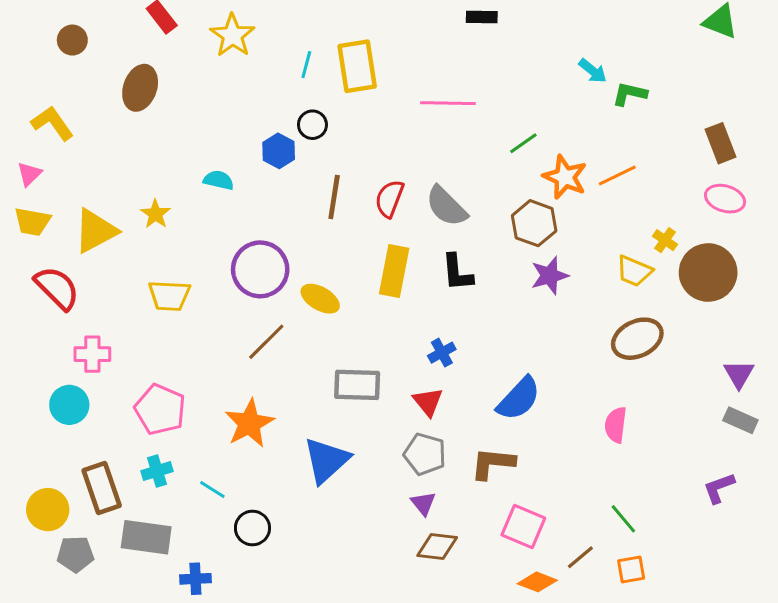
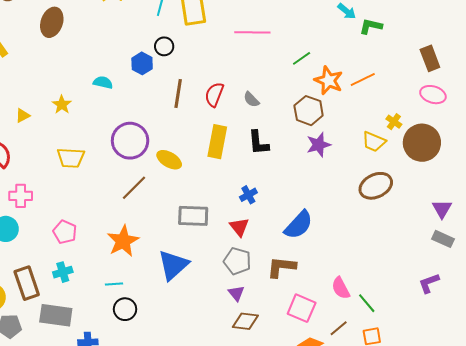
gray semicircle: (446, 206) -> (251, 100), size x0.6
yellow triangle: (95, 231) -> (23, 116), size x0.5
pink pentagon: (160, 409) -> (65, 232), size x0.7
pink semicircle: (616, 425) -> (341, 288), moved, turned -35
cyan line: (212, 490) -> (114, 284), moved, turned -36

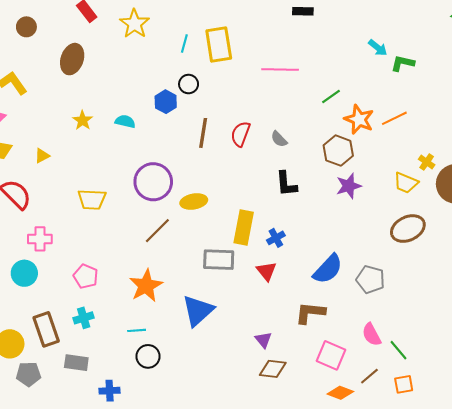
yellow star: (62, 105) -> (83, 120), moved
yellow rectangle: (217, 142) -> (244, 227), moved
yellow ellipse: (169, 160) -> (194, 201), turned -40
gray pentagon: (237, 261) -> (370, 279), moved
gray rectangle: (56, 315) -> (76, 363), size x0.7

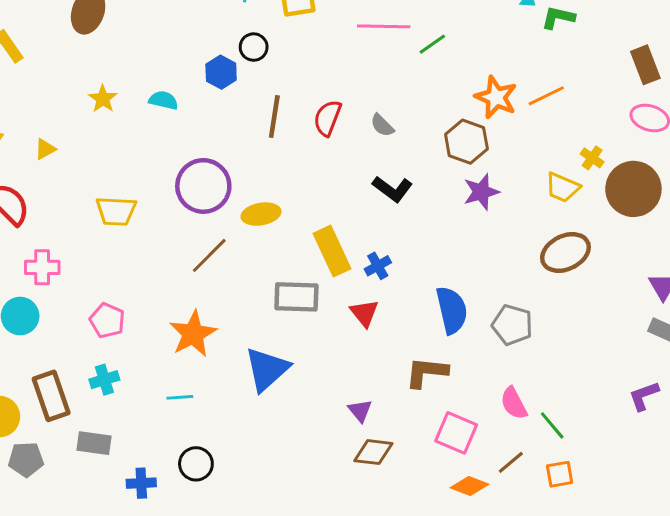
green line: (331, 97) -> (432, 44), moved
black L-shape: (286, 184) -> (393, 189), turned -48
yellow rectangle: (244, 227) -> (332, 251), turned -36
blue semicircle: (328, 269) -> (452, 310), turned -56
black circle: (148, 356) -> (196, 464), moved

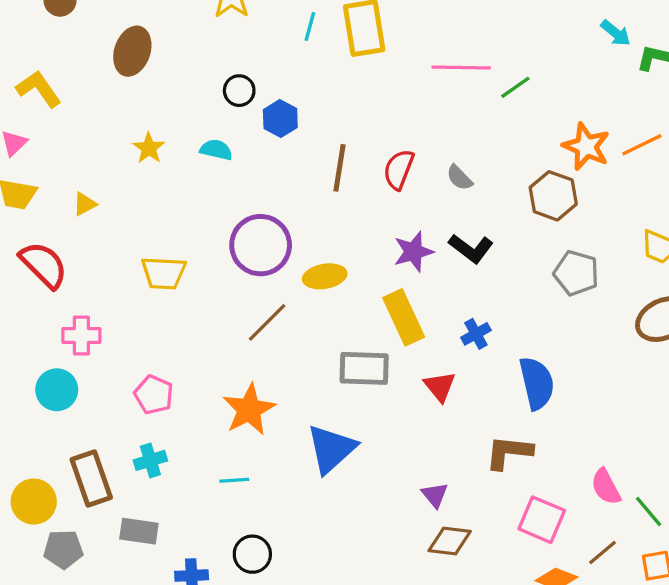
black circle: (254, 47) -> (239, 91), moved
purple star: (481, 192) -> (413, 252), moved
blue cross: (378, 266) -> (476, 334), moved
gray pentagon: (512, 325) -> (576, 273), moved

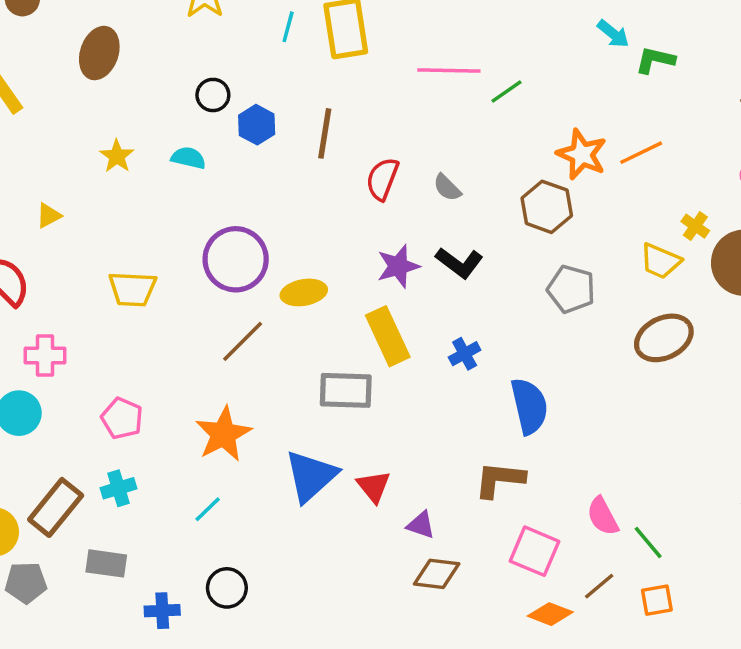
brown line: (339, 168) -> (325, 133), moved
red triangle: (440, 386) -> (374, 487), moved
brown rectangle: (91, 479) -> (56, 507), turned 58
cyan line: (234, 480) -> (208, 509), turned -40
purple triangle: (435, 495) -> (421, 525), turned -32

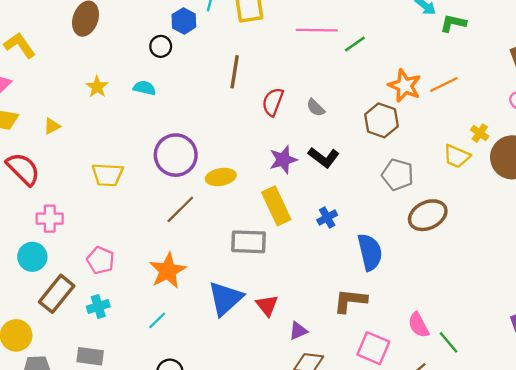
blue hexagon: (257, 125) -> (184, 21), moved
brown ellipse: (664, 338) -> (428, 215), moved
brown rectangle: (56, 507) -> (57, 294), moved
purple triangle: (421, 525) -> (298, 331), turned -42

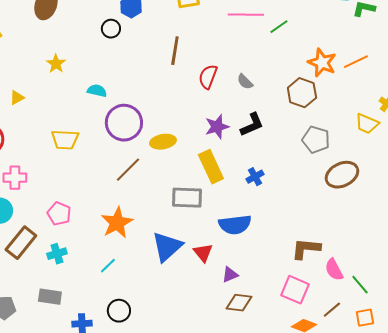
cyan semicircle: (144, 88) -> (97, 91), moved
black L-shape: (324, 157) -> (252, 125), turned -60
blue semicircle: (370, 252) -> (235, 225), moved, turned 96
brown L-shape: (350, 301) -> (306, 249), moved

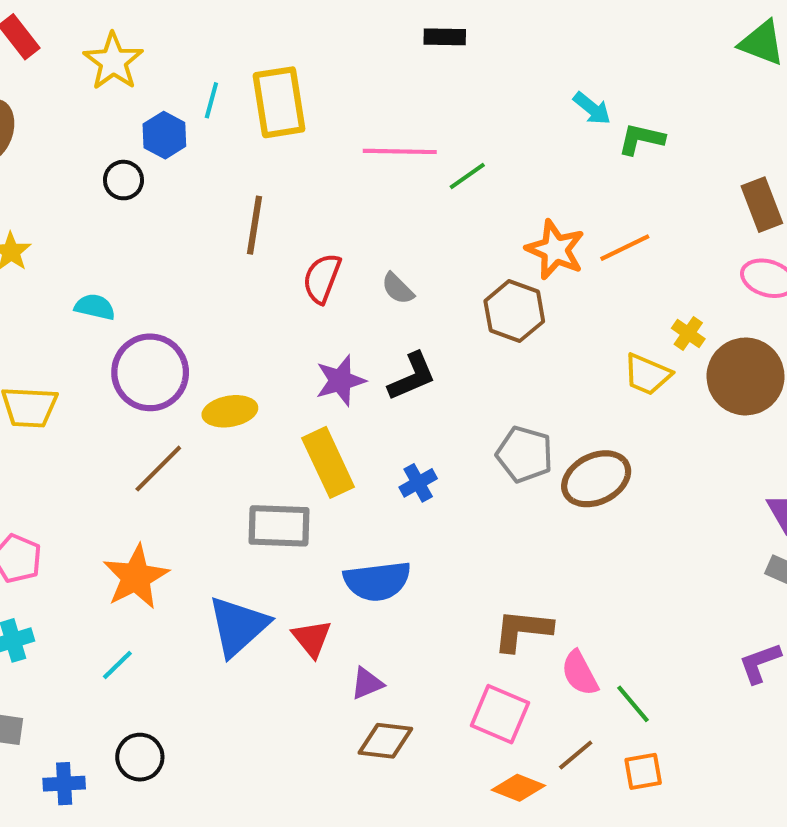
gray pentagon: (316, 140) -> (525, 454), moved

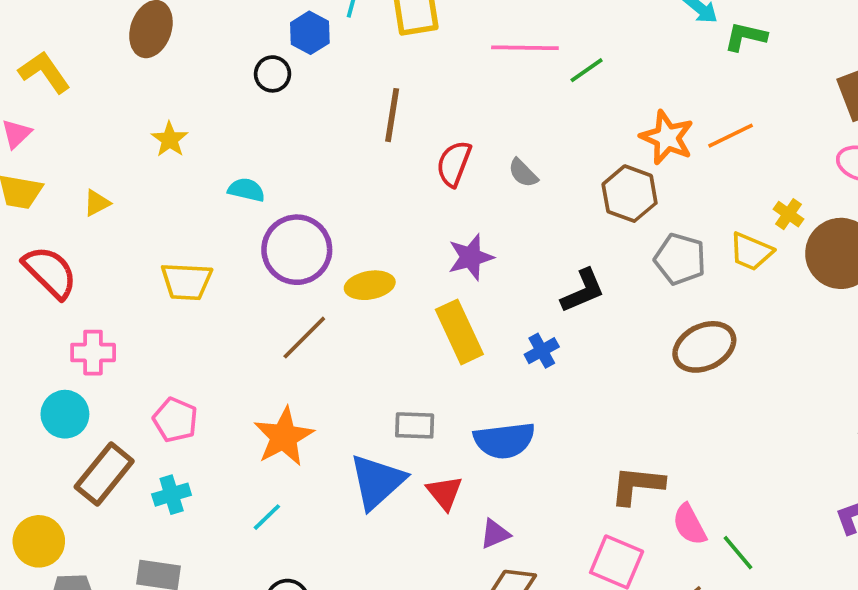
black L-shape: (412, 376) -> (583, 291), moved
gray pentagon: (525, 454) -> (680, 259), moved
gray rectangle: (279, 526) -> (415, 425), moved, size x0.7

